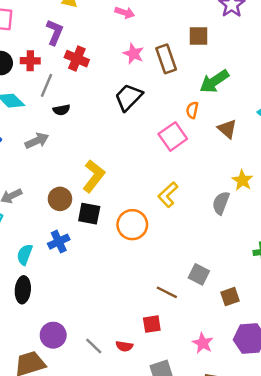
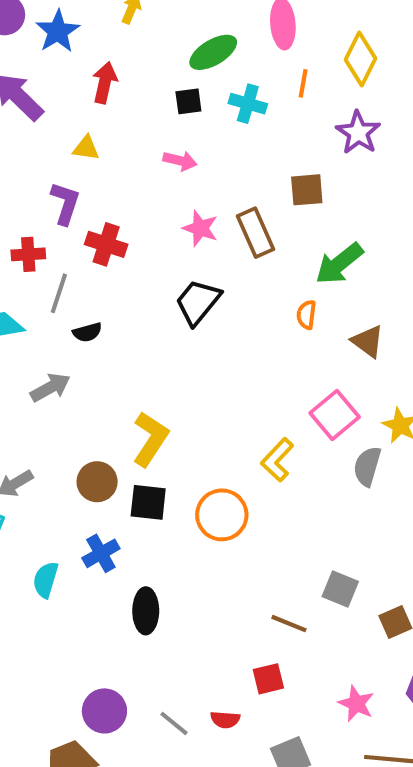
pink square: (173, 136) -> (335, 415), moved
black ellipse: (23, 290) -> (146, 611), moved

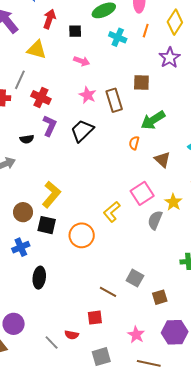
black square: (188, 101) -> (75, 31), moved
yellow triangle: (86, 148) -> (37, 50), size x1.5
purple L-shape: (65, 203) -> (50, 126), moved
gray line: (59, 293) -> (20, 80), moved
gray line: (174, 723) -> (52, 343), moved

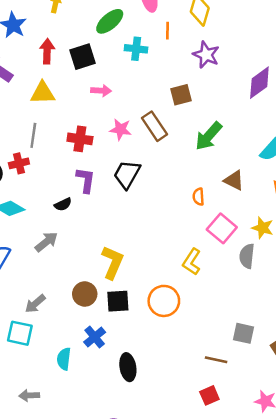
black square: (75, 31) -> (82, 57), size x1.5
red cross: (41, 97) -> (80, 139), moved
orange semicircle: (134, 143) -> (198, 197), moved

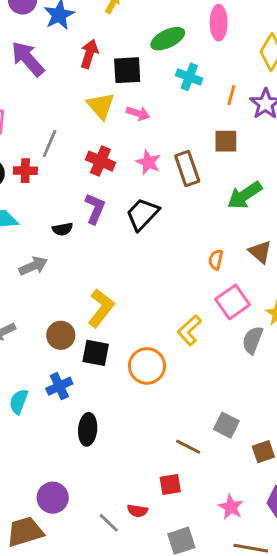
orange line: (168, 31) -> (231, 95), moved
yellow triangle: (43, 93) -> (101, 106), moved, turned 36

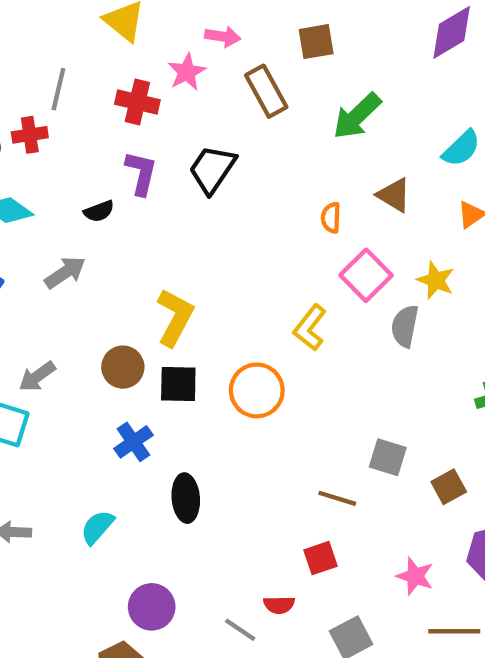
pink arrow: (138, 113) -> (223, 36), moved
pink star: (148, 162) -> (187, 72), moved, turned 30
cyan semicircle: (19, 402) -> (97, 527), moved, turned 30

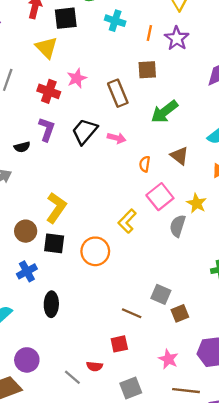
pink arrow: (223, 36) -> (117, 138), moved
brown square: (449, 487) -> (180, 313), moved

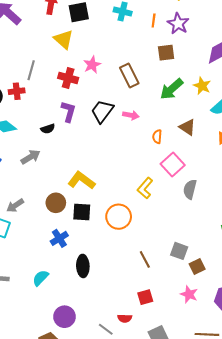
brown square: (147, 70) -> (166, 53), moved
yellow star: (197, 203) -> (202, 86), moved
yellow L-shape: (56, 208) -> (81, 180), turned -84
brown line: (132, 313) -> (145, 259), moved, turned 42
pink star: (168, 359) -> (189, 294), moved

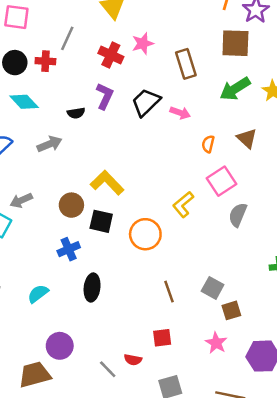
brown square: (166, 53) -> (235, 43), size x1.4

